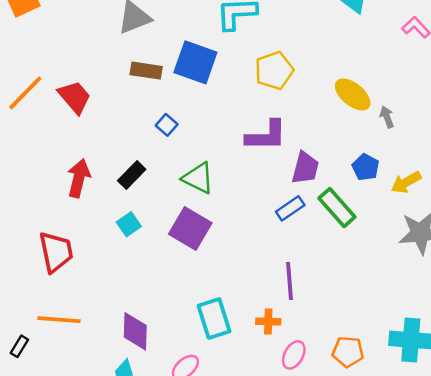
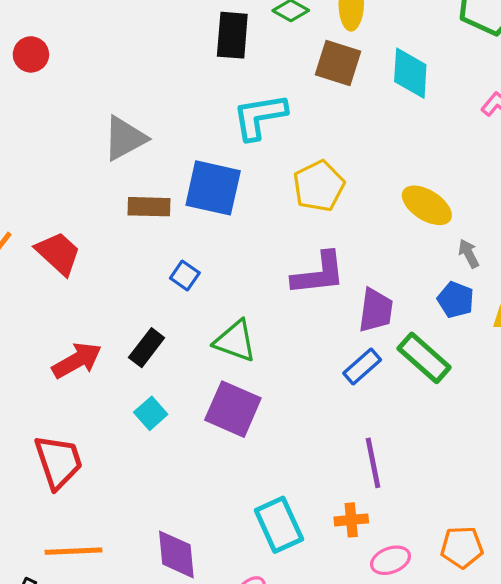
gray arrow: (387, 117) -> (469, 254), moved
red arrow: (79, 178) -> (77, 360), turned 54
pink ellipse: (294, 355) -> (391, 560), turned 48

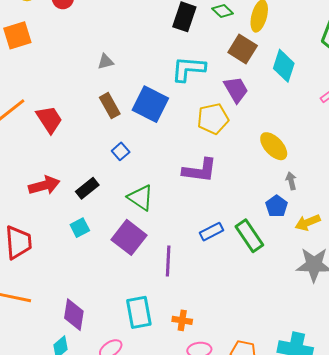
gray triangle: (125, 138) -> (106, 62), size x0.6
brown rectangle: (149, 207) -> (110, 106), turned 45
purple trapezoid: (376, 310) -> (236, 90), moved, turned -52
purple line: (373, 463) -> (168, 261), moved

